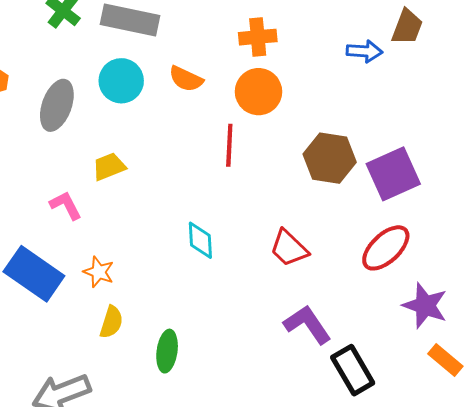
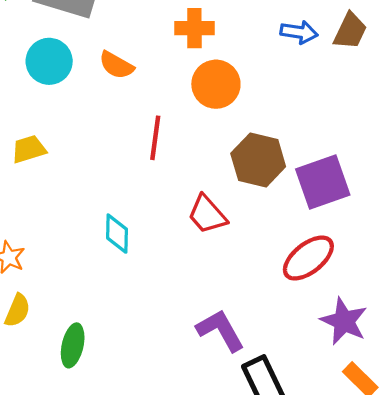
blue arrow: (364, 51) -> (299, 32), moved
orange circle: (258, 92) -> (216, 84), moved
red trapezoid: (289, 248) -> (207, 214), moved

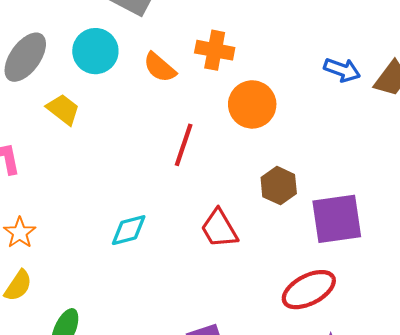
orange cross: (194, 28) -> (215, 50), moved
yellow trapezoid: (29, 149) -> (63, 109), moved, turned 44
brown hexagon: (258, 160) -> (279, 186), size x0.7
cyan diamond: (117, 234) -> (129, 230), turned 63

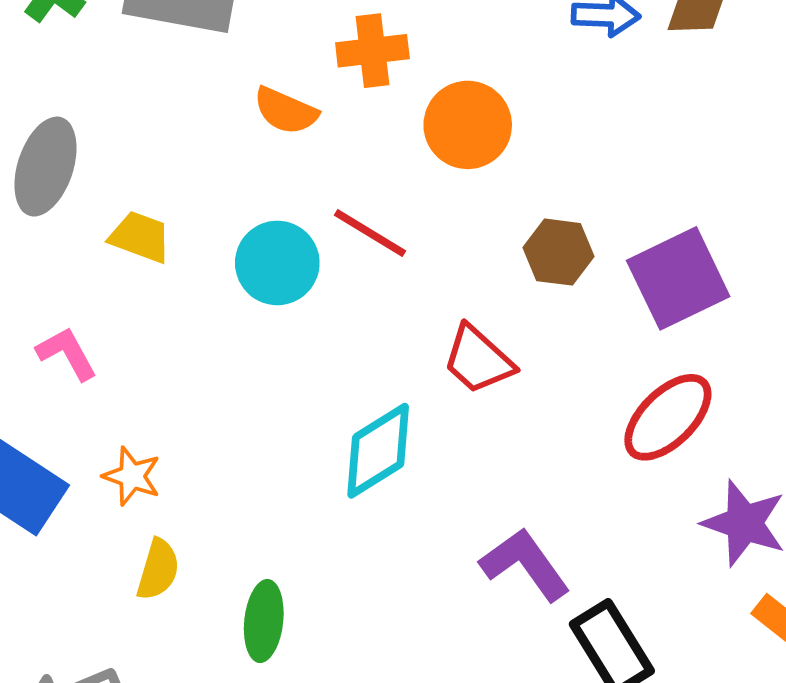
cyan circle: (95, 51) -> (277, 263), moved
red line: (184, 145) -> (370, 233), turned -60
cyan diamond: (129, 230) -> (378, 451), moved, size x1.4

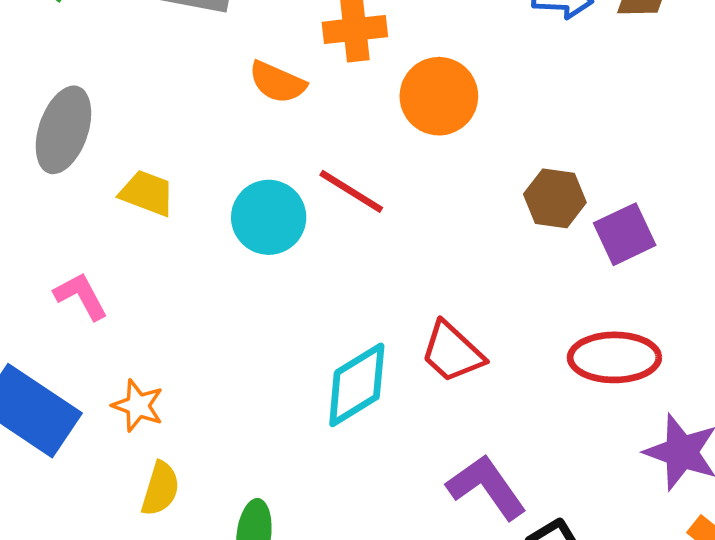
brown hexagon: (558, 252) -> (555, 198), moved
purple square: (678, 278) -> (625, 234), size x0.7
red trapezoid: (478, 360) -> (452, 352), moved
red ellipse: (668, 417) -> (614, 357), turned 44

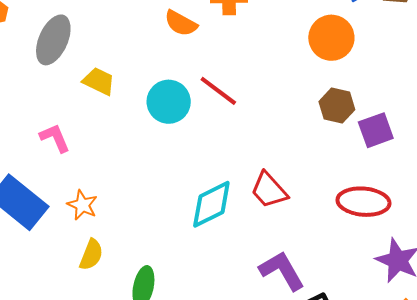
orange circle: (439, 96) -> (331, 38), moved

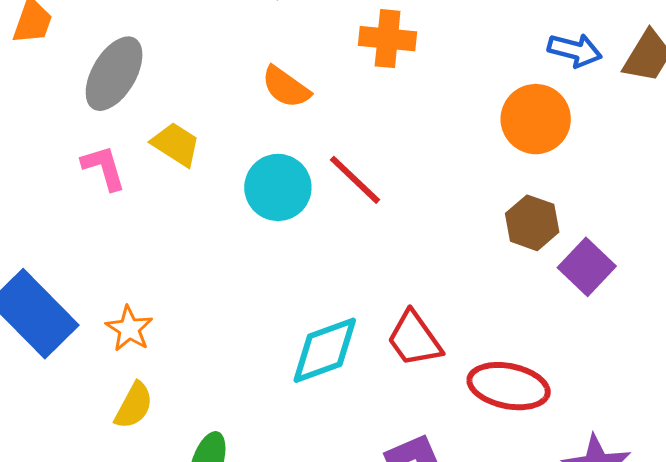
orange semicircle: (181, 23) -> (286, 87), moved
purple square: (376, 130) -> (587, 267), turned -33
pink L-shape: (55, 138) -> (104, 168), moved
red ellipse: (363, 202) -> (509, 386), moved

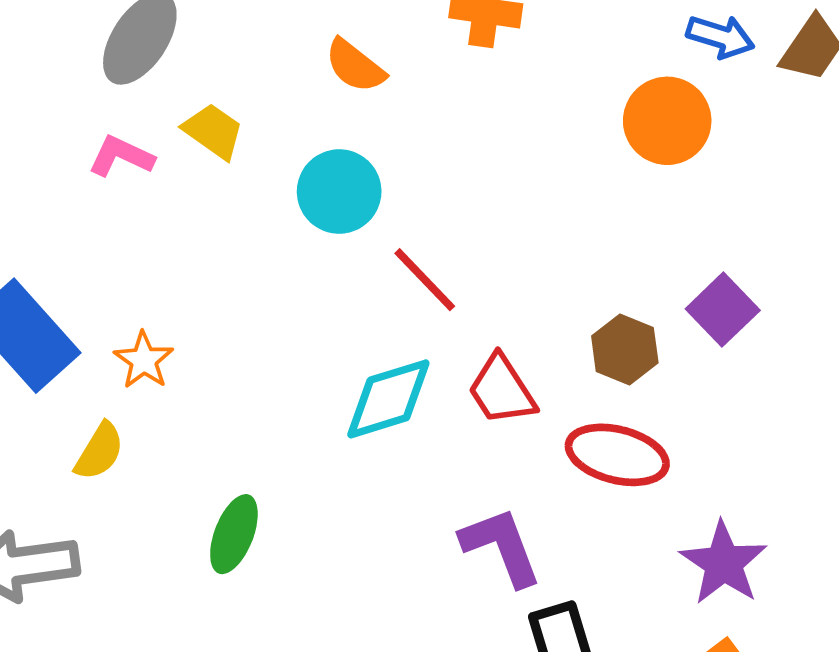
pink L-shape: (104, 168) -> (121, 156), turned -51
red line: (355, 180) -> (425, 280), moved
brown hexagon: (532, 223) -> (625, 349), moved
yellow semicircle: (134, 406) -> (99, 451), moved

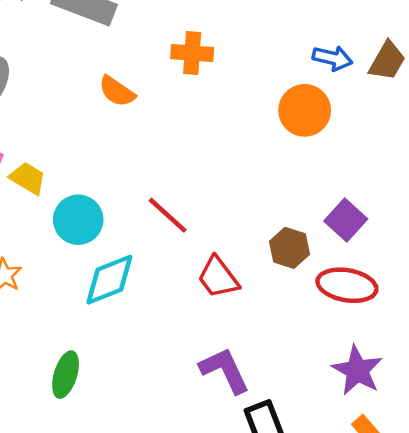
yellow trapezoid: (213, 131) -> (28, 178), moved
cyan circle: (339, 192) -> (78, 220), moved
cyan diamond: (388, 399) -> (109, 280), moved
red ellipse: (617, 455) -> (347, 285), moved

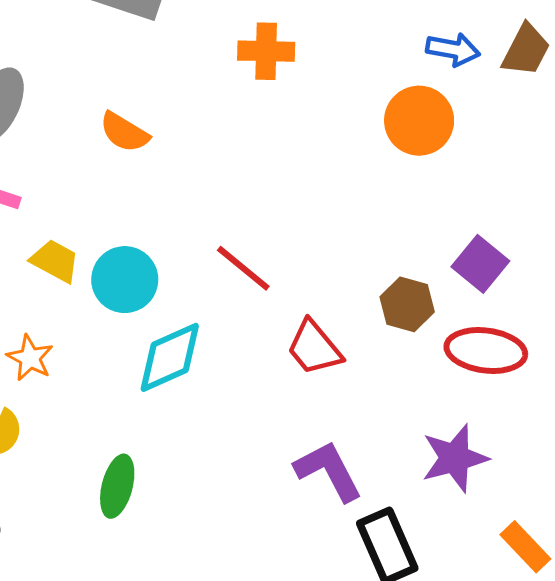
orange semicircle: (117, 91) -> (124, 132), moved
yellow trapezoid: (28, 178) -> (55, 261), moved
purple star: (357, 370) -> (455, 458), moved, turned 30

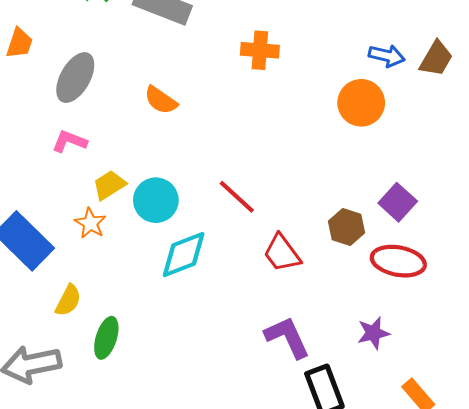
yellow trapezoid: (55, 261) -> (109, 185), turned -64
orange star: (30, 358) -> (90, 223), moved
purple star: (455, 458) -> (373, 333), size x0.7
green ellipse: (117, 486) -> (106, 338), moved

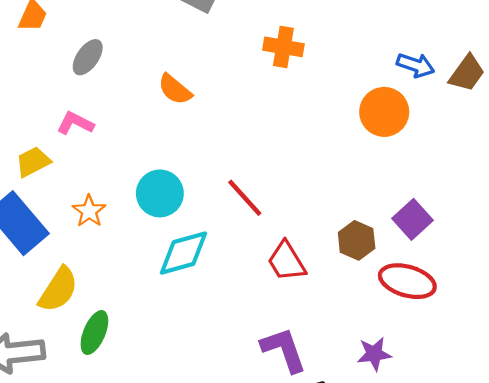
gray ellipse: (75, 78) -> (88, 57), size x0.7
yellow trapezoid: (109, 185) -> (33, 162), moved
yellow semicircle: (68, 300) -> (58, 290), size x1.4

